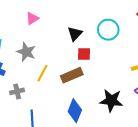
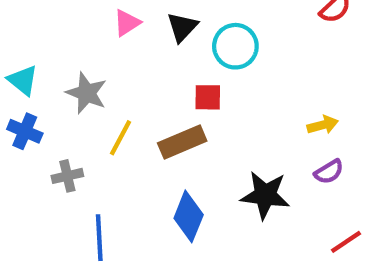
pink triangle: (32, 18) -> (127, 23), moved
cyan circle: (108, 30) -> (235, 46), moved
black triangle: (75, 34) -> (182, 27), moved

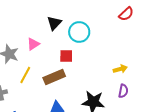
pink triangle: (127, 23) -> (33, 44), moved
purple semicircle: (329, 172) -> (123, 91), turned -48

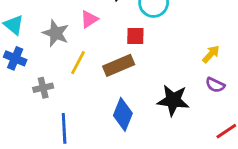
yellow arrow: (120, 69) -> (211, 54), turned -32
purple semicircle: (123, 91) -> (215, 85), turned 104

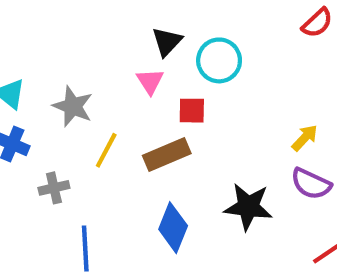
pink triangle: (89, 19) -> (150, 81), moved, turned -30
purple semicircle: (215, 85) -> (311, 184), size x1.4

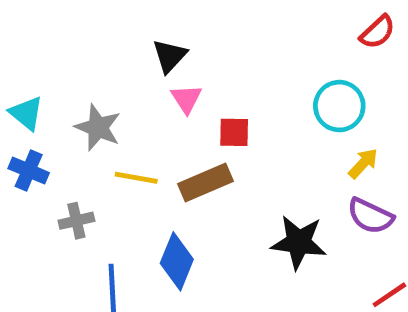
black triangle: (167, 42) -> (170, 56), moved
cyan circle: (219, 60) -> (339, 106), moved
yellow line: (106, 150) -> (136, 178), turned 72
blue diamond: (173, 228) -> (177, 261), moved

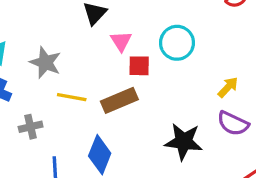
pink triangle: (186, 99) -> (121, 41), moved
cyan circle: (339, 106) -> (177, 43), moved

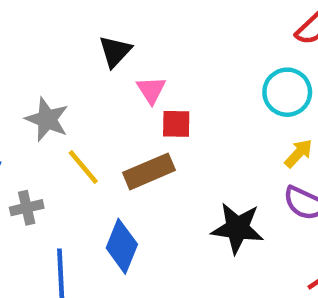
cyan circle: (177, 43) -> (287, 92), moved
yellow line: (72, 97) -> (83, 167), turned 40

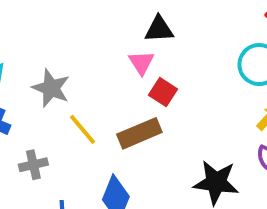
black triangle: (115, 51) -> (159, 29), moved, turned 44
red square: (176, 124) -> (163, 92), turned 32

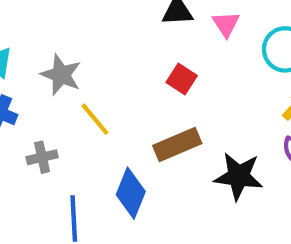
pink triangle: (141, 63) -> (226, 24), moved
brown rectangle: (139, 133) -> (177, 145), moved

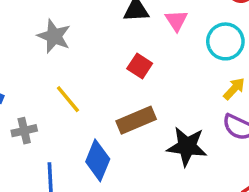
gray star: (61, 75) -> (54, 36), moved

